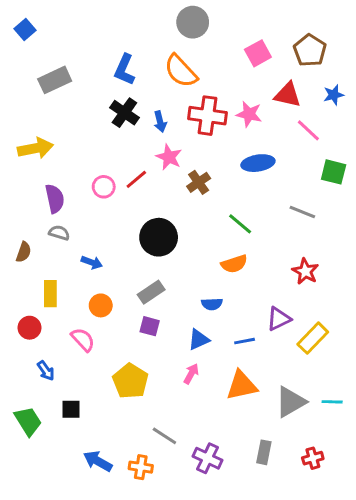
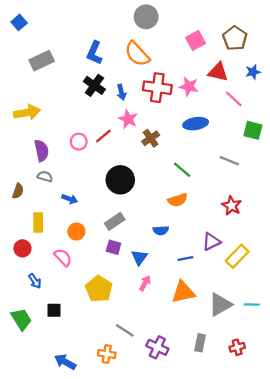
blue triangle: (199, 340) -> (139, 257), moved, turned -30
blue arrow: (98, 461) -> (65, 362), moved

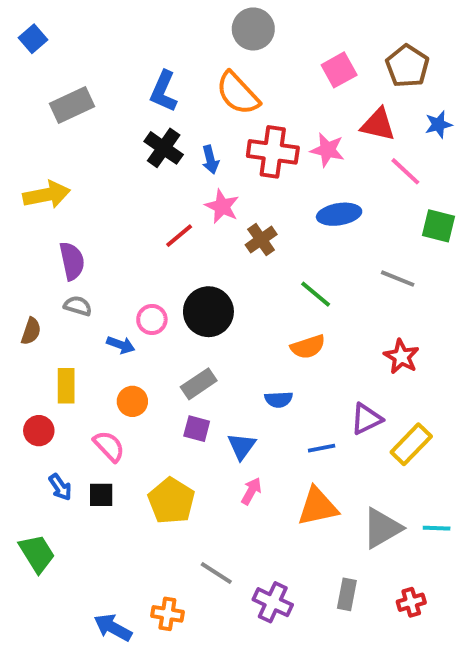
pink circle: (79, 142) -> (152, 319), moved
black square: (54, 310) -> (101, 495), moved
orange cross: (107, 354) -> (167, 614), moved

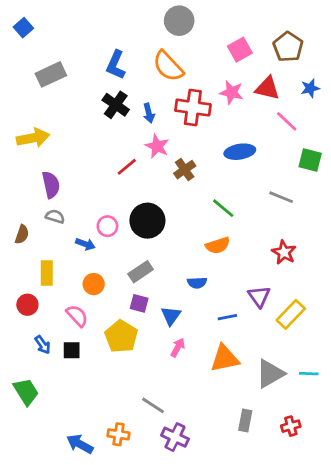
pink star: (327, 150) -> (232, 92), moved
purple triangle: (366, 419) -> (259, 296), turned -40
yellow pentagon: (171, 501) -> (121, 336), moved
purple cross: (273, 602) -> (175, 437), moved

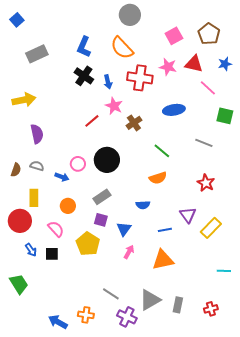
gray semicircle: (55, 216) -> (37, 166), moved
red circle: (27, 305) -> (20, 221), size x1.5
gray triangle: (270, 374) -> (150, 300), moved

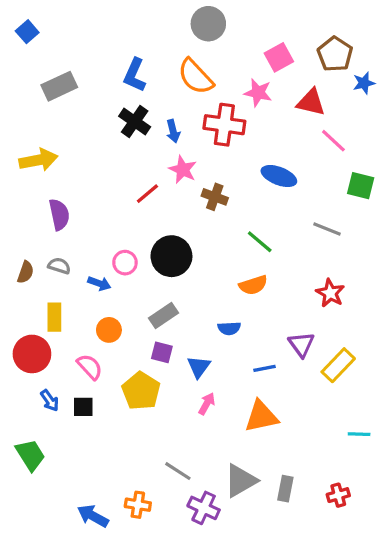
blue star: (225, 64) -> (364, 83), moved
pink star: (168, 67) -> (258, 93), moved
blue ellipse: (174, 110) -> (279, 176), turned 30
brown cross: (134, 123) -> (215, 197), turned -35

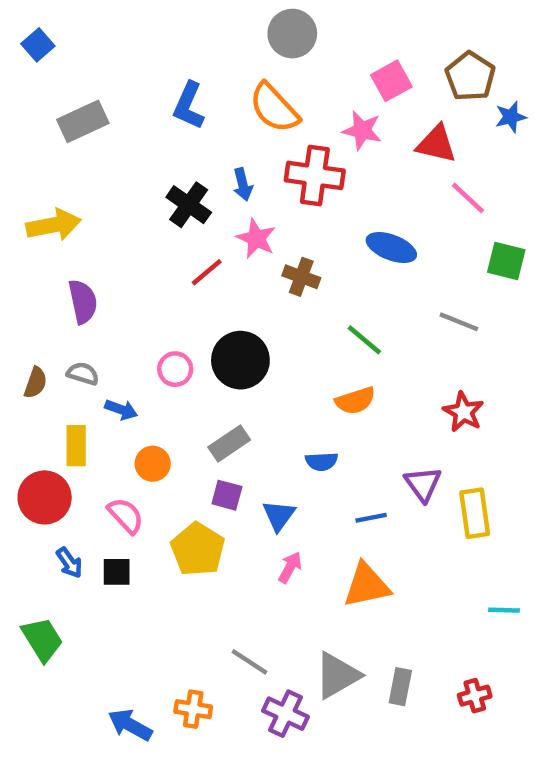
black cross: (135, 121) -> (189, 205), moved
blue arrow: (99, 283) -> (121, 410), moved
yellow rectangle: (338, 365) -> (475, 513), turned -52

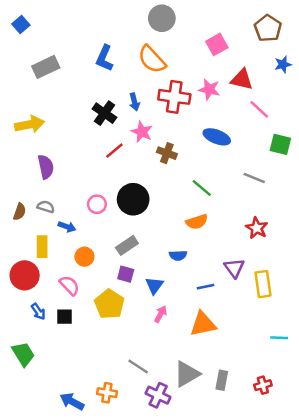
brown pentagon: (470, 76) -> (268, 28), moved
pink star: (362, 130) -> (209, 89), moved

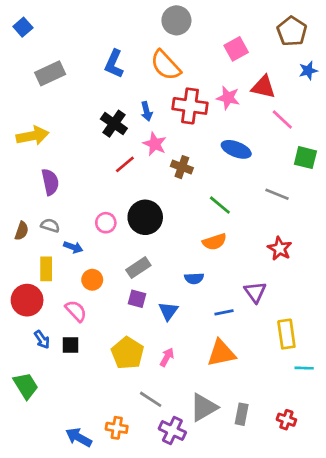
yellow rectangle: (263, 284) -> (286, 334), moved
yellow pentagon: (109, 304) -> (128, 353), moved
pink arrow: (161, 314) -> (167, 357), moved
red cross: (263, 385) -> (286, 420), turned 35

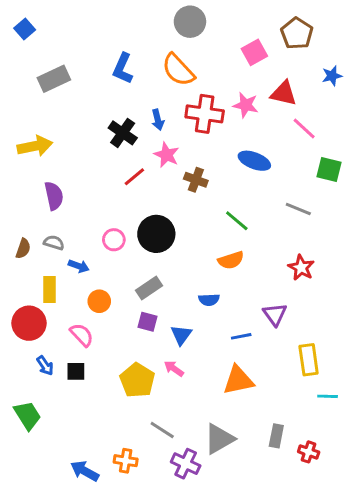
brown pentagon: (292, 31) -> (297, 33), moved
pink arrow: (167, 357) -> (174, 369), moved, turned -84
gray rectangle: (242, 414) -> (276, 436), moved

